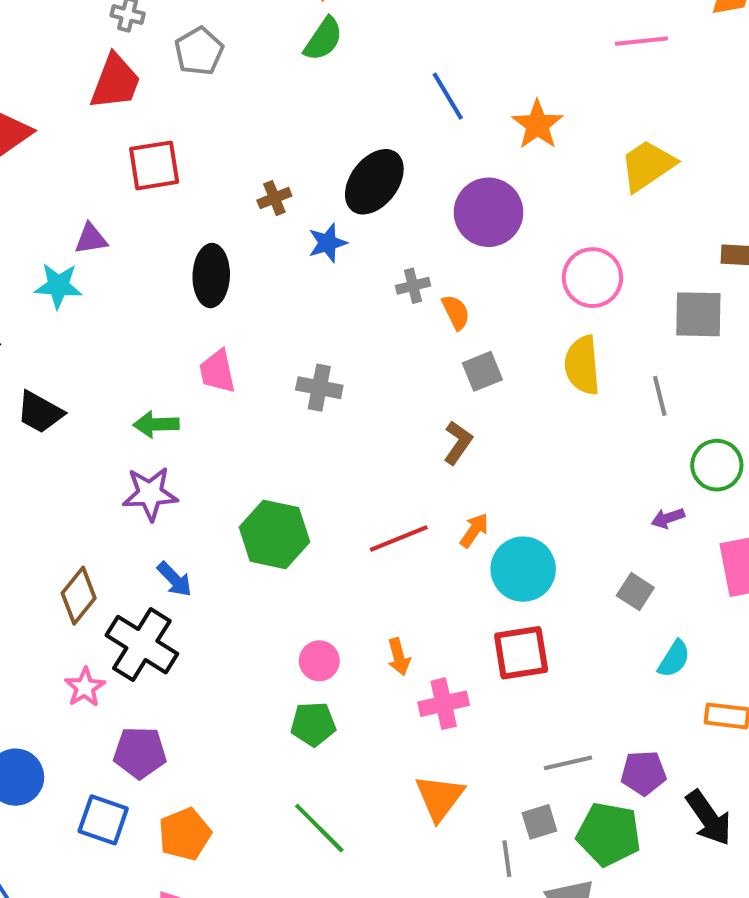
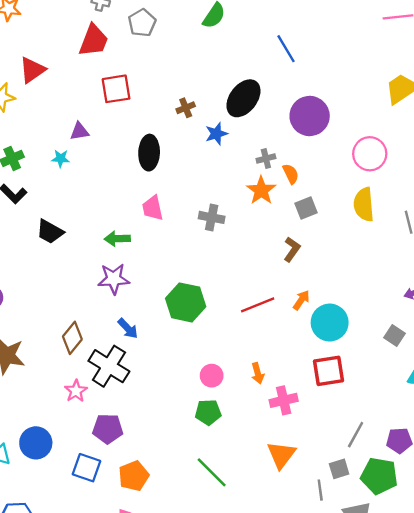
orange star: (537, 125) -> (261, 190), moved
cyan star: (58, 286) -> (61, 158), size x0.7
gray line: (568, 763) -> (356, 435), turned -48

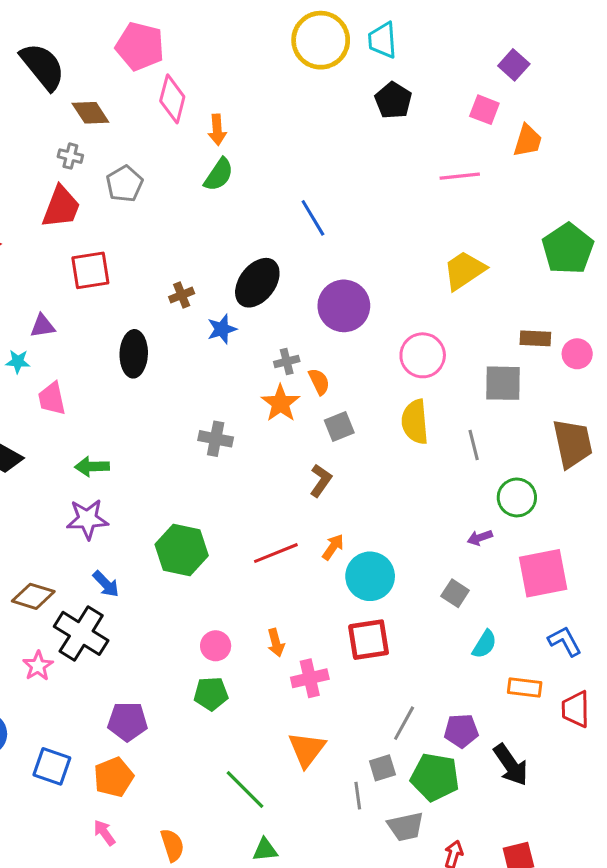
pink trapezoid: (153, 208) -> (52, 399), moved
brown diamond: (72, 338) -> (33, 596), turned 68
purple pentagon: (108, 429) -> (128, 722), moved
green line: (212, 472) -> (245, 789), moved

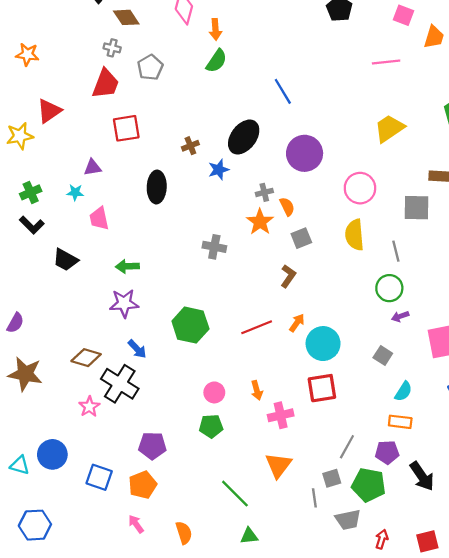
green circle: (517, 497) -> (389, 288), moved
orange rectangle: (525, 688) -> (400, 422), moved

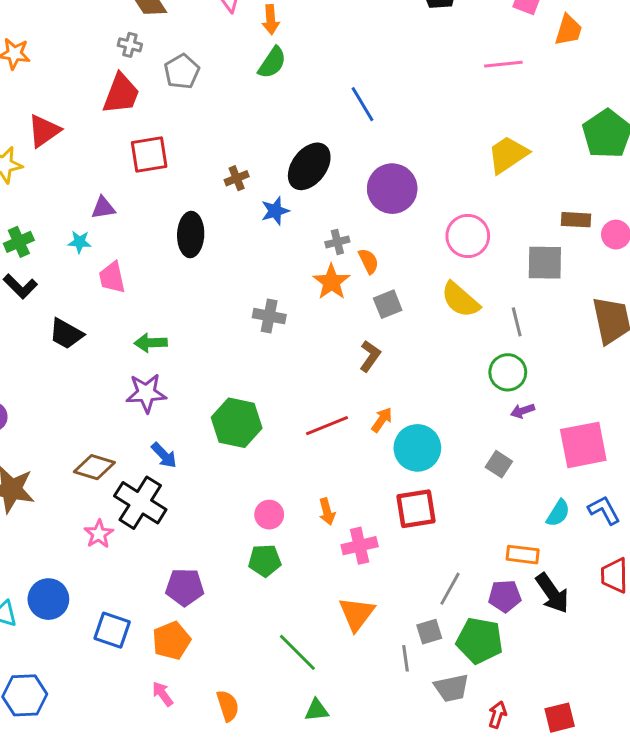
yellow semicircle: (355, 235) -> (460, 300), turned -44
cyan semicircle: (403, 391) -> (558, 513), moved
black arrow: (422, 476) -> (552, 593), moved

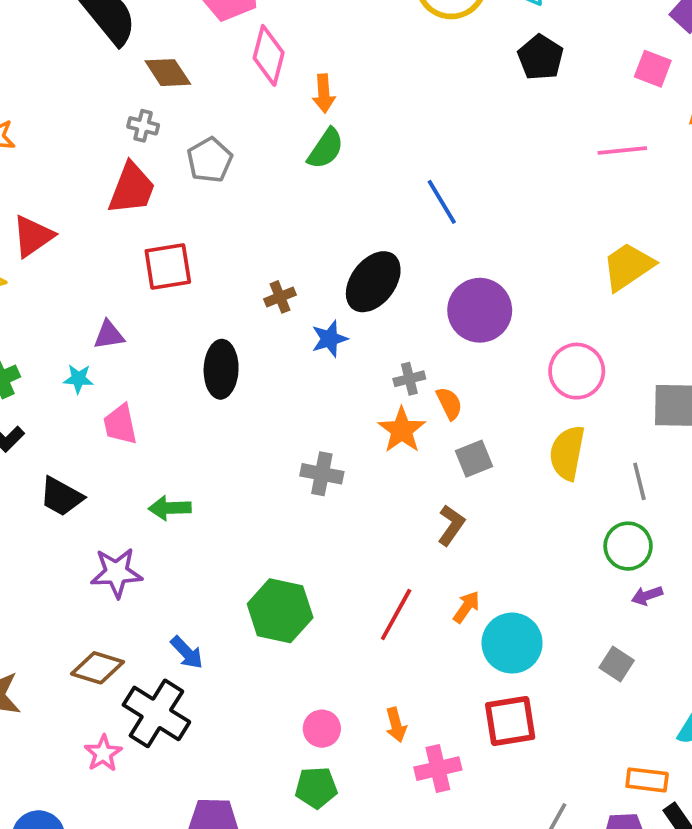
yellow semicircle: (460, 300) -> (567, 453), turned 60
purple star: (146, 393) -> (116, 573), moved
red line: (327, 426) -> (396, 615), turned -39

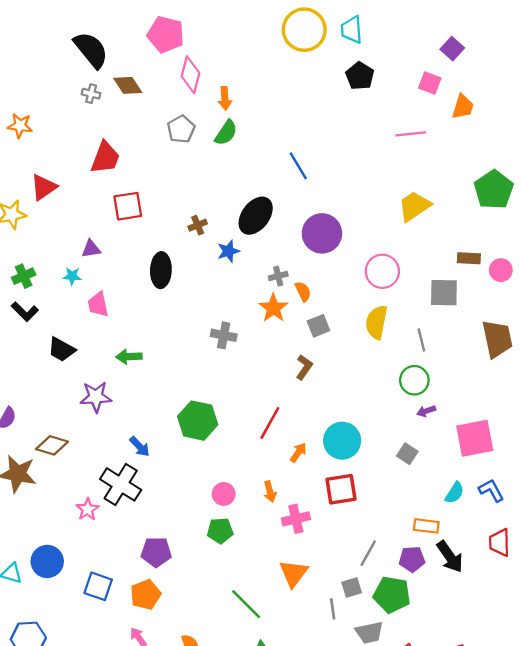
gray cross: (143, 126) -> (91, 94), moved
gray pentagon: (210, 160) -> (181, 129), moved
orange arrow: (466, 607) -> (298, 453), moved
brown diamond: (97, 668) -> (52, 445), moved

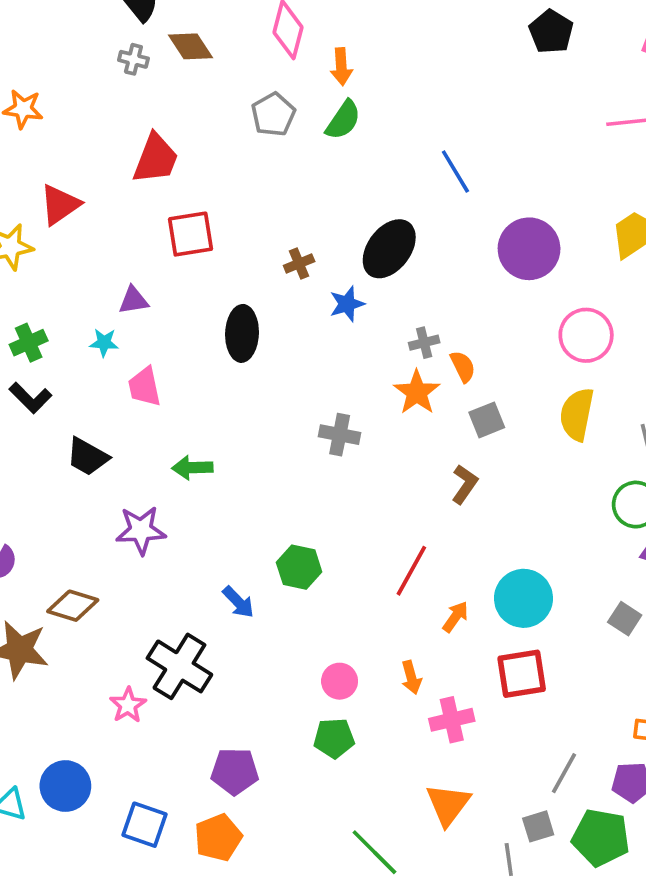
purple circle: (322, 233) -> (529, 249), moved
green hexagon: (198, 421) -> (299, 567), size x0.7
blue arrow: (140, 447) -> (238, 602), moved

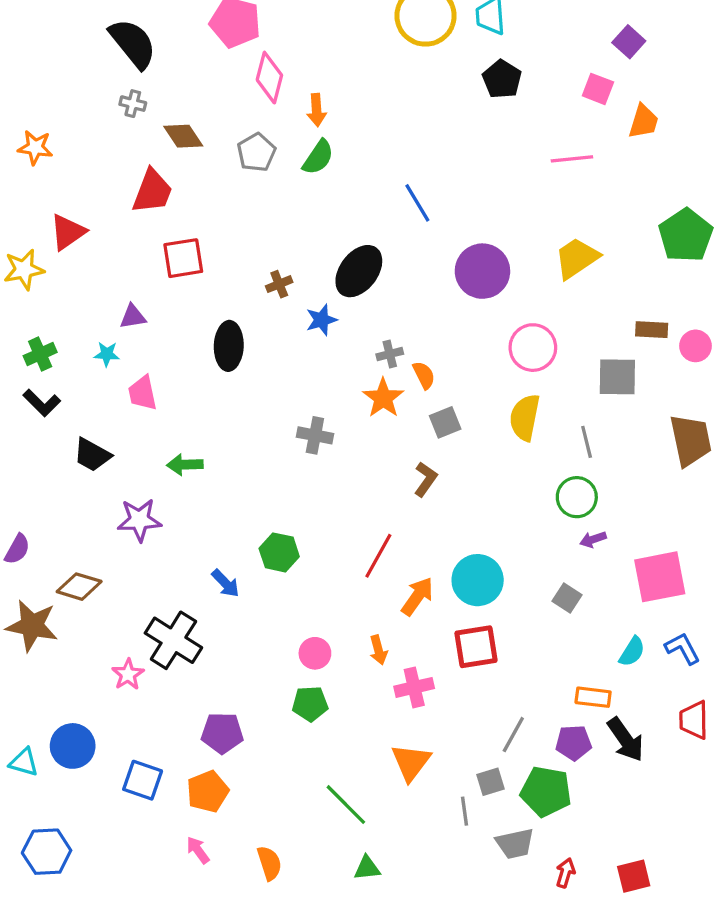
brown diamond: (190, 46) -> (183, 136), moved
orange arrow: (455, 617) -> (417, 596), size x1.4

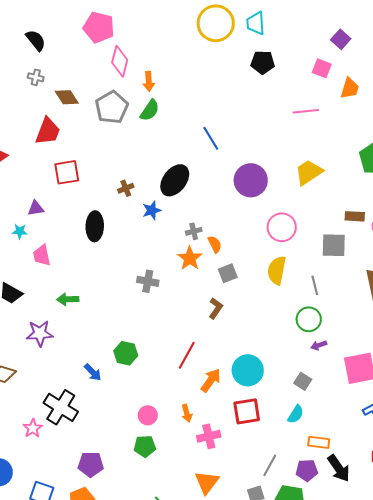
black semicircle: (133, 43) -> (36, 40), size x0.7
black pentagon: (502, 79) -> (263, 62), turned -30
gray pentagon: (256, 152) -> (112, 107), size x1.4
cyan semicircle: (632, 652) -> (296, 414), moved

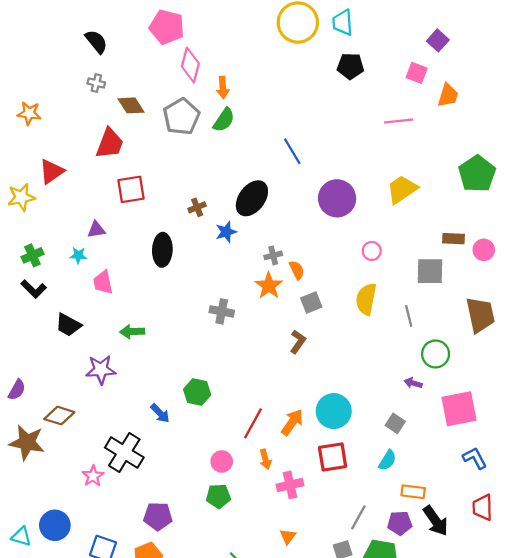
pink circle: (282, 227) -> (372, 251), size x0.6
green circle: (309, 319) -> (436, 354), moved
purple arrow: (319, 345) -> (413, 383), turned 35
red line: (187, 355) -> (253, 423), moved
orange triangle: (207, 482) -> (288, 536), size x0.6

